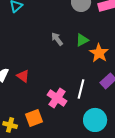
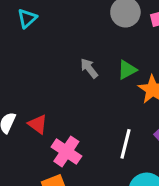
pink cross: (57, 98) -> (66, 151), moved

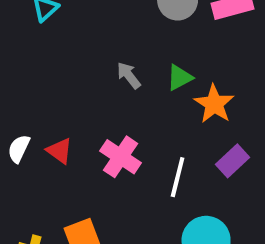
pink cross: (66, 151) -> (121, 157), moved

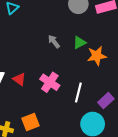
orange star: (214, 104) -> (97, 56), turned 30
purple rectangle: (233, 161) -> (106, 101), moved

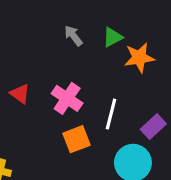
orange square: (30, 122) -> (76, 139), moved

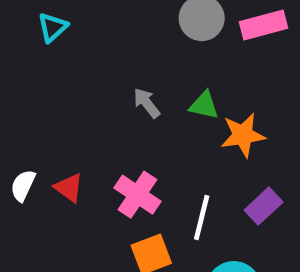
green triangle: (113, 37) -> (204, 105), turned 40
purple rectangle: (153, 127) -> (264, 206), moved

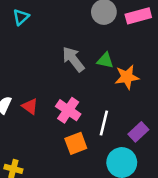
gray arrow: (147, 103) -> (73, 59), size x1.5
purple rectangle: (264, 206) -> (138, 132), moved

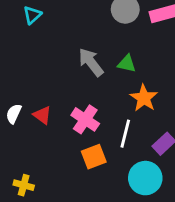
orange star: (127, 77) -> (144, 98), moved, turned -30

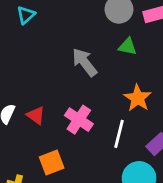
green triangle: (127, 64) -> (128, 47), moved
orange square: (94, 157) -> (52, 163), moved

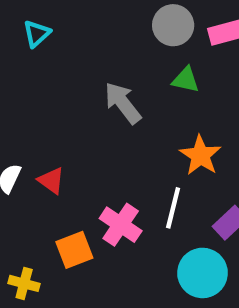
pink cross: (79, 120) -> (121, 225), moved

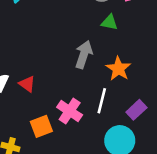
gray arrow: (123, 103) -> (84, 54), moved, turned 56

